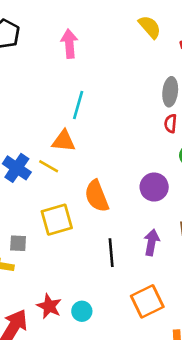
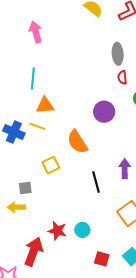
cyan line: (78, 105) -> (33, 79), moved
purple circle: (154, 187) -> (104, 112), moved
yellow square: (57, 220) -> (51, 165), size x0.7

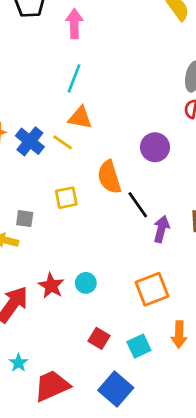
pink arrow: (36, 32) -> (74, 24), moved
black line: (96, 182) -> (138, 205), moved, turned -35
cyan circle: (82, 230) -> (86, 283), moved

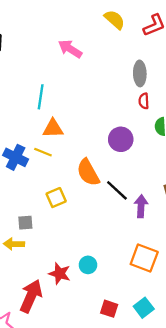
pink arrow: (74, 24) -> (70, 49), moved, turned -45
orange square: (152, 289) -> (144, 258), turned -36

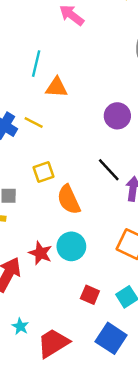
orange triangle: (53, 128) -> (57, 87), moved
orange semicircle: (88, 172) -> (69, 200), moved
cyan circle: (88, 265) -> (71, 246), size x1.5

